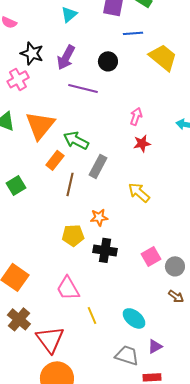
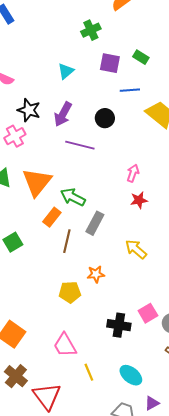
black cross: (105, 250) -> (119, 325), moved

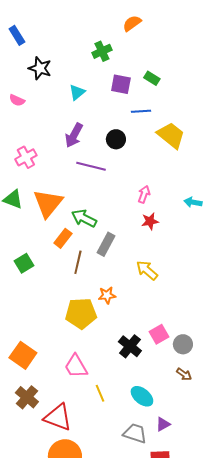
black star: (29, 110) -> (40, 68), moved
yellow pentagon: (70, 292) -> (81, 313), size x1.4
black cross: (119, 325) -> (130, 346), turned 30
red triangle: (47, 396) -> (58, 417), turned -32

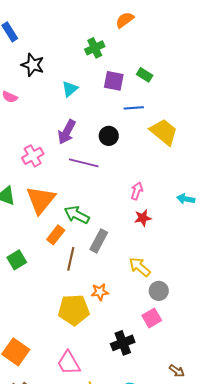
pink cross: (26, 157) -> (33, 156), moved
pink square: (159, 334) -> (152, 318), moved
gray circle: (183, 344) -> (159, 291), moved
black cross: (130, 346) -> (123, 343), turned 30

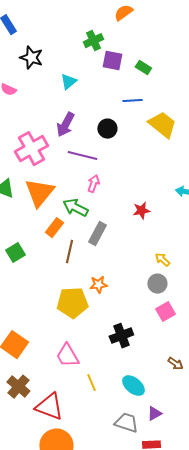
purple square: (114, 81) -> (112, 61), moved
pink cross: (33, 156) -> (31, 149), size x1.5
pink arrow: (137, 191) -> (93, 184), moved
yellow arrow: (140, 267) -> (162, 260), moved, size x0.7
pink square: (152, 318) -> (165, 312), moved

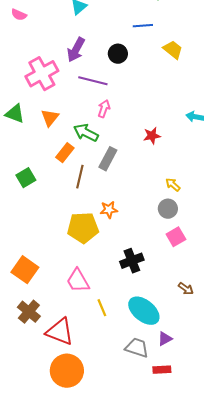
yellow trapezoid: (162, 125) -> (173, 50), size x0.7
orange triangle: (39, 193) -> (50, 118), size x0.6
cyan ellipse: (133, 386) -> (144, 311), size x1.4

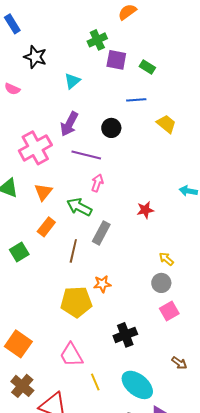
orange rectangle: (65, 153) -> (46, 227), moved

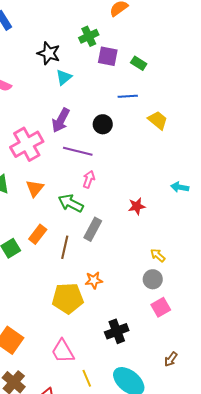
black star: (35, 57) -> (49, 53), moved
orange rectangle: (46, 227) -> (38, 234), moved
brown arrow: (179, 363) -> (171, 359), turned 91

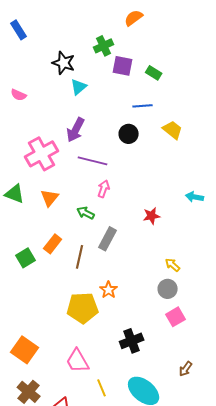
black circle: (103, 124) -> (129, 134), moved
green arrow: (71, 203) -> (86, 213), size x0.7
orange star: (94, 280) -> (109, 290), turned -30

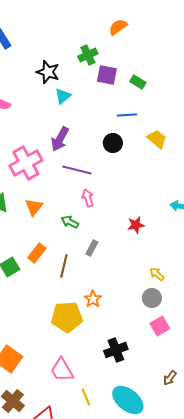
pink arrow: (104, 189) -> (88, 198), turned -36
gray rectangle: (108, 239) -> (92, 248), size x0.7

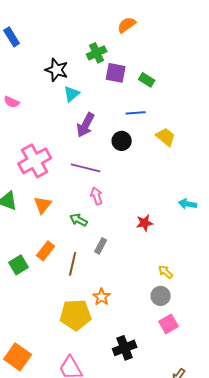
purple arrow: (60, 139) -> (86, 125), moved

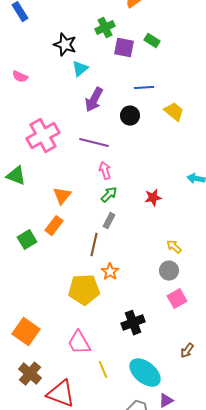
green rectangle: (147, 80) -> (152, 41), moved
orange triangle: (43, 205) -> (62, 196), moved
green arrow: (79, 220) -> (109, 195), moved, turned 108
brown line: (73, 264) -> (94, 245), moved

